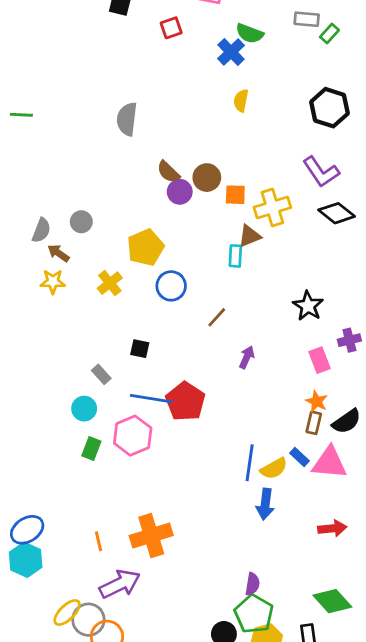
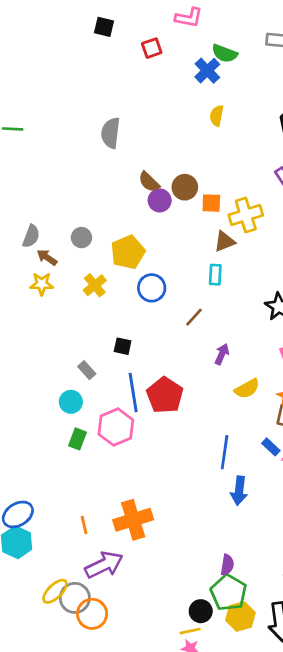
gray circle: (81, 222) -> (81, 238), moved
cyan rectangle: (235, 256) -> (215, 275), moved
blue line: (151, 399) -> (133, 393), turned 72
yellow semicircle: (274, 468) -> (247, 389), moved

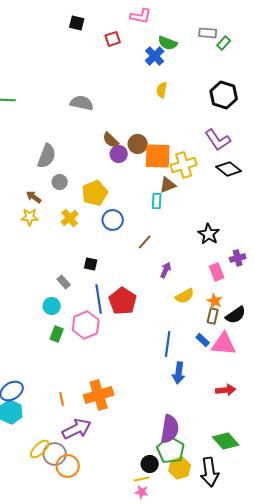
gray semicircle: (111, 133) -> (82, 103), turned 95
orange square: (211, 203) -> (158, 156), size x1.8
gray semicircle: (31, 236) -> (47, 156), moved, size x1.4
cyan rectangle: (215, 275) -> (157, 201), moved
purple semicircle: (227, 565) -> (170, 429), size x1.8

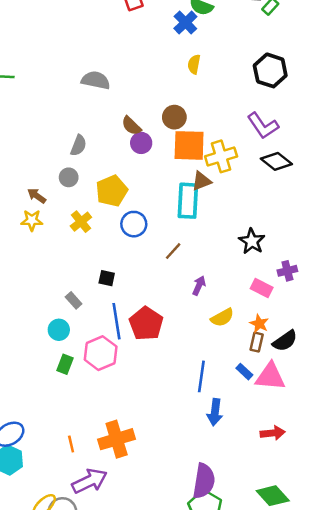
brown circle: (138, 144) -> (174, 117), moved
gray semicircle: (47, 156) -> (78, 145), moved, size x0.7
cyan rectangle: (157, 201) -> (188, 201), size x1.8
pink rectangle: (217, 272) -> (262, 288), turned -42

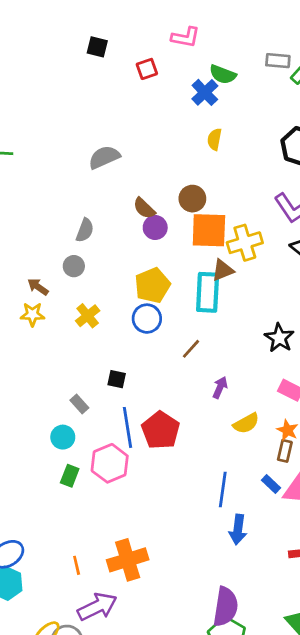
gray semicircle: (96, 80) -> (104, 157), turned -36
yellow pentagon: (112, 191) -> (152, 285), moved

